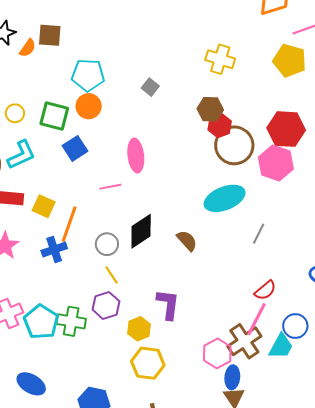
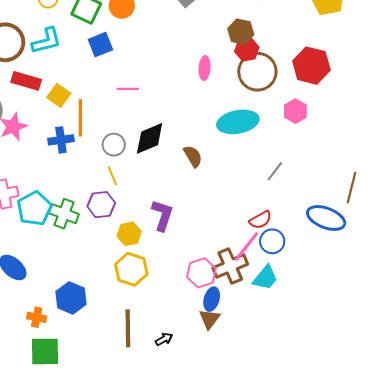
pink ellipse: (136, 155) -> (205, 68), moved, size x0.7
pink hexagon: (276, 163) -> (295, 111), moved, size x0.7
orange line: (69, 224) -> (80, 118), turned -30
gray line: (259, 234) -> (275, 171), moved
blue circle: (295, 326) -> (272, 241), moved

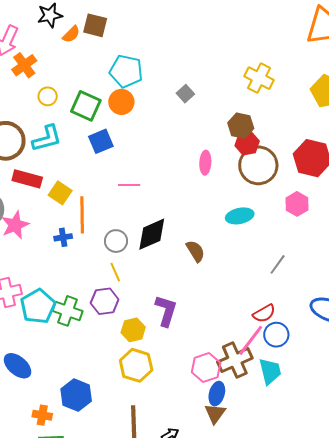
cyan ellipse: (238, 122) -> (240, 216), size x0.7
blue cross: (61, 140) -> (63, 237), size x0.7
cyan trapezoid: (265, 278) -> (270, 371), turned -52

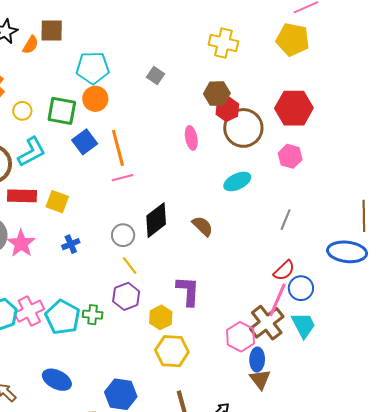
orange line: (82, 215) -> (118, 148), moved
green cross: (68, 311) -> (93, 315), size x0.7

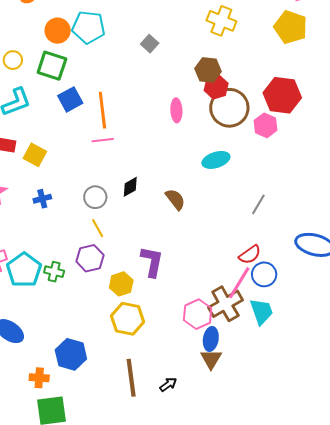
orange circle: (95, 99) -> (58, 31), moved
pink hexagon: (290, 156) -> (266, 125), moved
black diamond: (156, 220) -> (130, 187), size x0.6

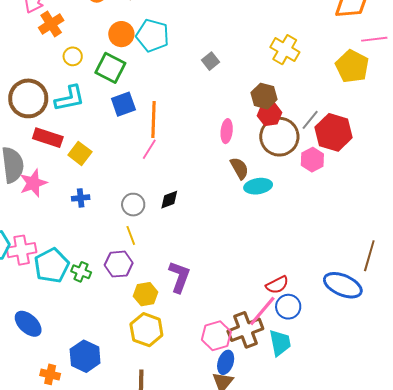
pink line: (103, 140) -> (149, 149), turned -60
brown semicircle: (175, 199) -> (239, 168), moved
gray line: (258, 204) -> (310, 120), moved

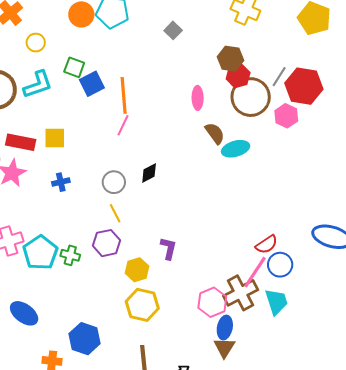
green square: (110, 68) -> (74, 67), moved, size x0.7
red rectangle: (48, 138) -> (21, 142), moved
yellow square: (80, 153) -> (55, 138), turned -30
purple L-shape: (179, 277) -> (168, 248), size x0.7

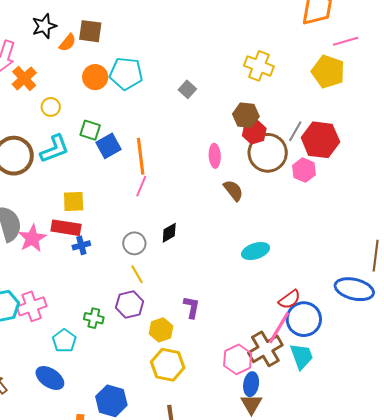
red rectangle: (21, 142) -> (66, 228), moved
cyan ellipse: (236, 149) -> (256, 251), moved
cyan pentagon: (40, 253) -> (64, 341), moved, size x0.7
blue circle: (280, 265) -> (304, 319), size x1.4

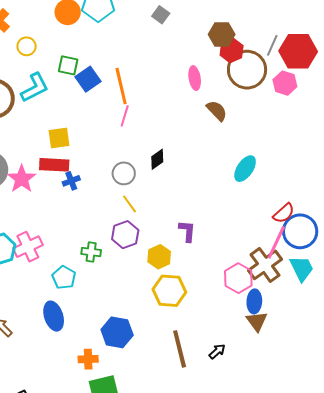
cyan ellipse: (256, 251) -> (245, 169), turned -32
blue ellipse: (50, 378) -> (54, 316), turned 44

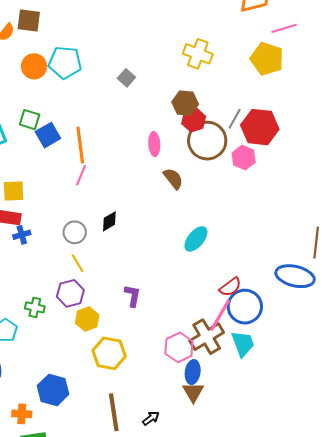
yellow hexagon: (159, 257) -> (87, 319), moved

